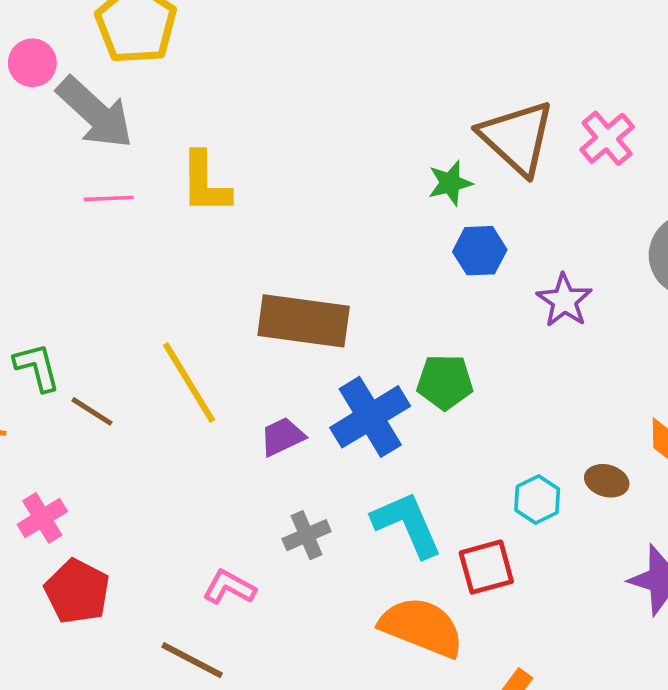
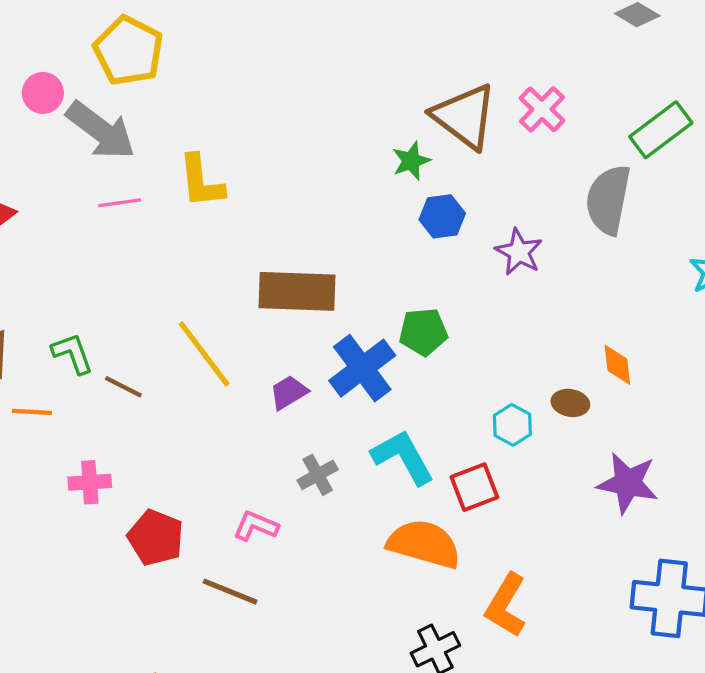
pink cross: (42, 518) -> (90, 482), turned 33
red pentagon: (77, 591) -> (156, 538), moved

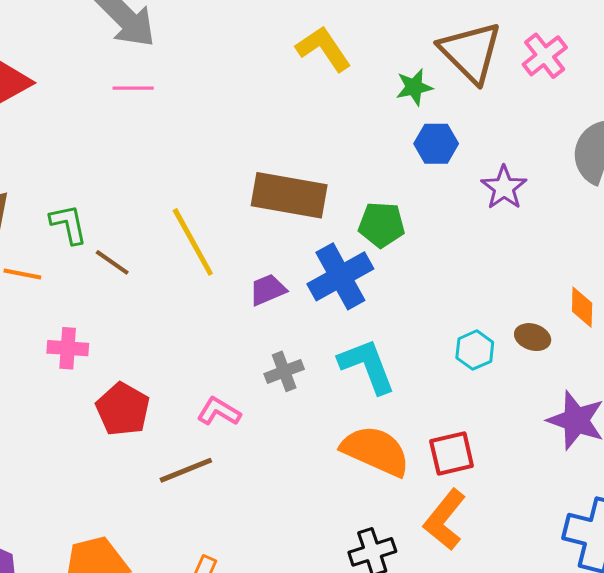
yellow L-shape: (201, 181) -> (324, 49), moved, turned 144
green pentagon: (423, 332) -> (382, 225), moved
red square: (474, 487) -> (452, 454), moved
brown line: (230, 592) -> (186, 470), turned -52

